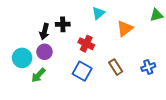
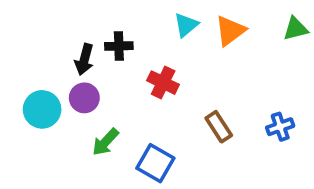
orange triangle: (125, 28) -> (230, 31), moved
blue square: (82, 71) -> (155, 163), moved
green arrow: (38, 75) -> (105, 142), moved

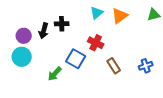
red cross: (163, 83) -> (96, 43), moved
purple circle: (84, 98) -> (24, 36), moved
blue square: (155, 163) -> (76, 59), moved

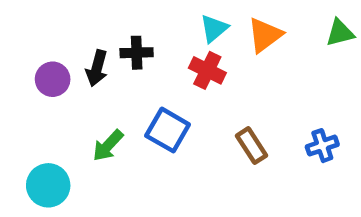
red cross: (96, 43) -> (207, 70), moved
cyan circle: (22, 57) -> (48, 185), moved
green arrow: (55, 74) -> (108, 146), moved

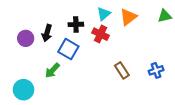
black cross: (137, 53) -> (76, 24), moved
blue square: (168, 130) -> (68, 49), moved

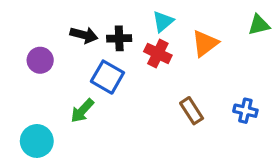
orange triangle: (128, 17) -> (205, 43), moved
black arrow: (47, 33) -> (84, 35), moved, turned -91
blue cross: (156, 70) -> (245, 111), turned 32

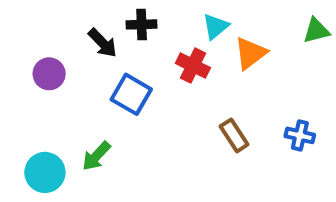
cyan triangle: (163, 22) -> (216, 27), moved
black arrow: (84, 35) -> (103, 43), turned 32
black cross: (119, 38) -> (142, 24), moved
green arrow: (82, 111) -> (96, 156), moved

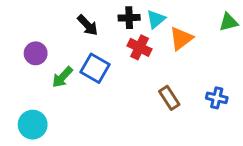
black cross: (142, 24) -> (129, 18), moved
black arrow: (103, 43) -> (88, 25), moved
green arrow: (96, 156) -> (62, 77), moved

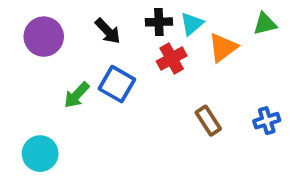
green triangle: (229, 22) -> (265, 24), moved
red cross: (140, 47) -> (172, 58), turned 35
purple circle: (36, 53) -> (44, 37), moved, size x1.4
blue cross: (217, 98) -> (267, 121), turned -30

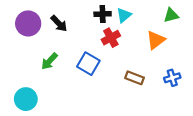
black arrow: (108, 31) -> (59, 23), moved
orange triangle: (223, 48) -> (156, 40), moved
blue square: (117, 84) -> (88, 64), moved
brown rectangle: (208, 121) -> (134, 78), turned -36

